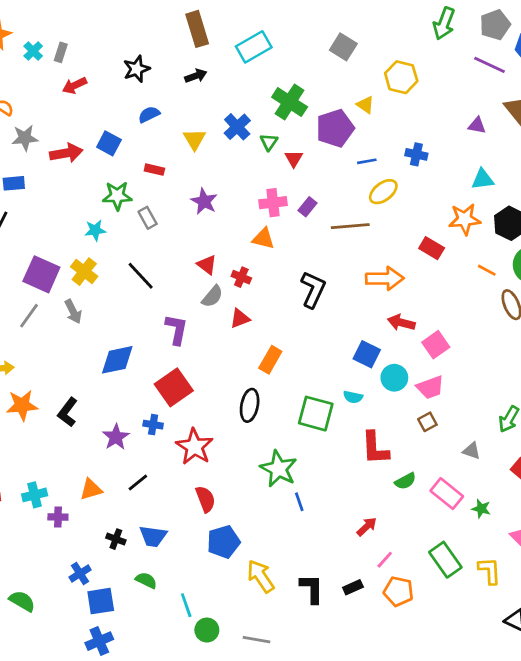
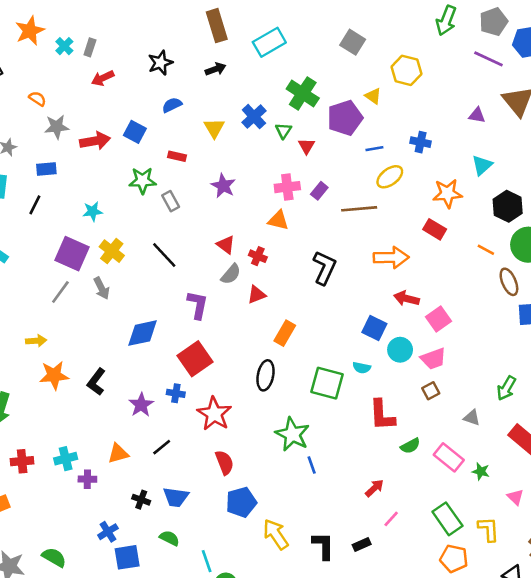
cyan triangle: (483, 179) -> (482, 165), turned -35
orange star: (465, 219) -> (447, 193), moved
cyan star: (95, 230) -> (93, 211), moved
orange pentagon: (398, 591) -> (454, 559), moved

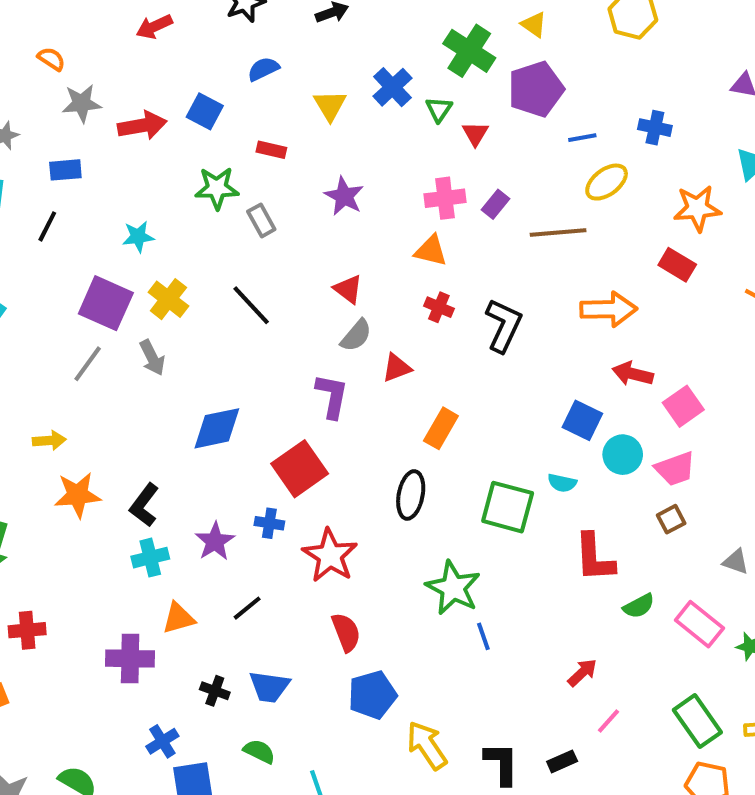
yellow triangle: (373, 96) -> (534, 25), moved
red cross: (258, 256) -> (439, 307), moved
purple L-shape: (198, 305) -> (332, 396), moved
cyan cross: (66, 459) -> (150, 558), moved
purple cross: (87, 479) -> (130, 659), size x1.6

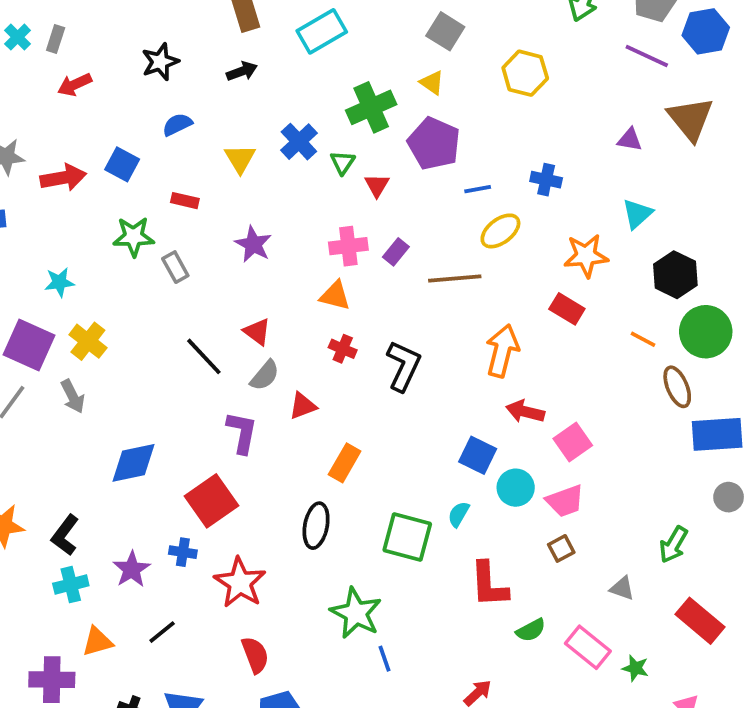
green cross: (469, 51) -> (371, 107), turned 33
purple pentagon: (536, 89) -> (434, 144), turned -30
black line: (251, 305) -> (204, 356), moved
orange arrow: (609, 309) -> (502, 351), turned -75
cyan semicircle: (562, 483) -> (459, 514), turned 108

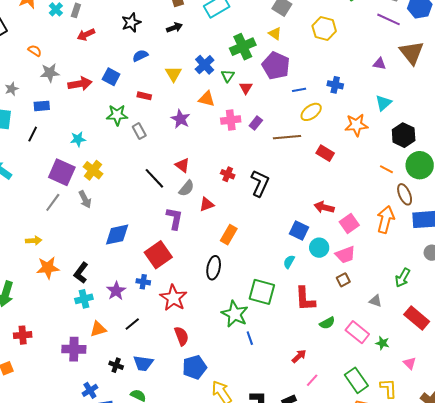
orange triangle: (335, 296) -> (207, 99), moved
red rectangle: (567, 309) -> (325, 153), moved
orange arrow: (502, 351) -> (385, 219), moved
green square: (407, 537) -> (262, 292), moved

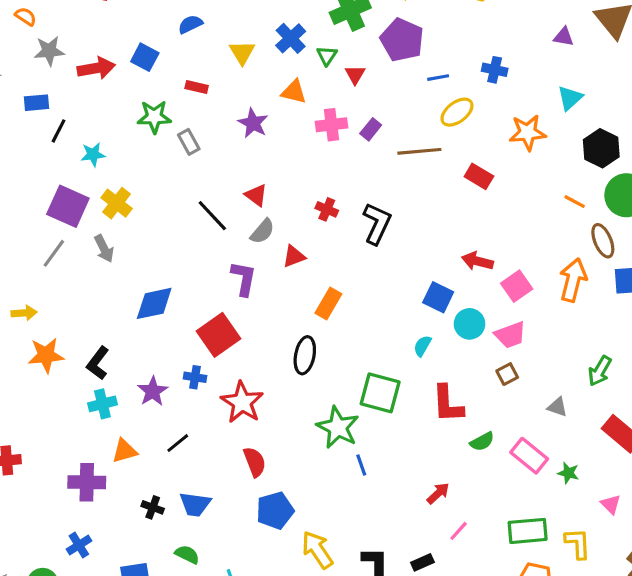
black line: (33, 134) -> (59, 131), moved
green rectangle: (356, 380) -> (528, 531), turned -60
blue cross: (90, 390) -> (79, 545), moved

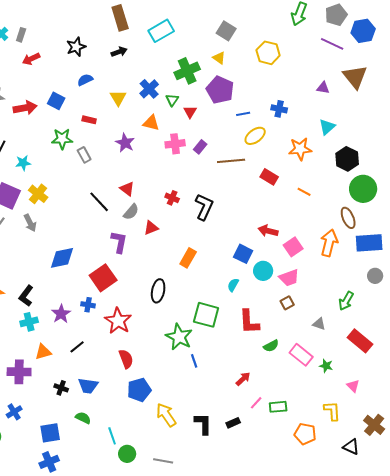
orange line: (575, 202) -> (304, 192), moved
orange rectangle: (328, 303) -> (188, 258), moved
green rectangle: (528, 531) -> (278, 407), moved, size x0.7

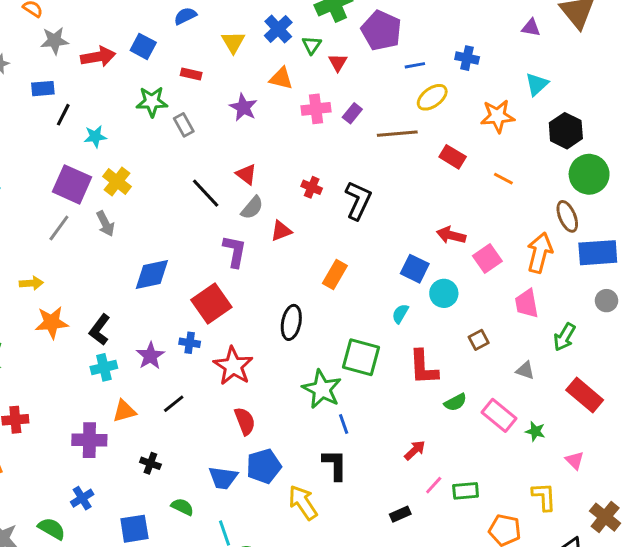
pink trapezoid: (289, 278) -> (527, 304), moved, turned 100
blue trapezoid: (88, 386) -> (223, 478), moved
black L-shape: (203, 424) -> (335, 465), moved

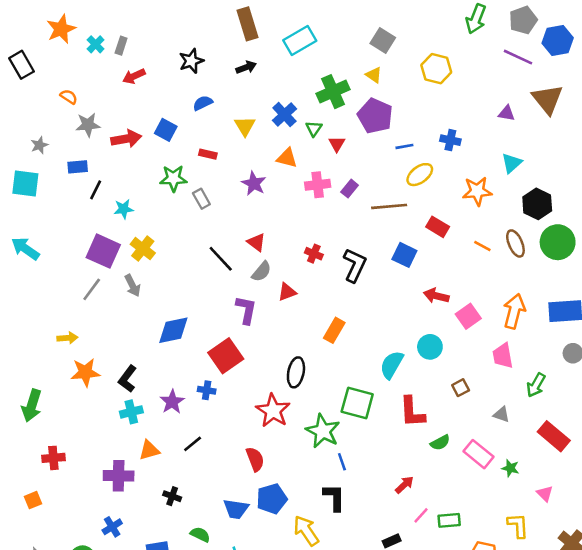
brown ellipse: (567, 216) -> (515, 243), moved
blue square: (415, 269) -> (404, 255), moved
cyan semicircle: (400, 314) -> (392, 365), size x1.6
red star: (233, 366) -> (273, 411), moved

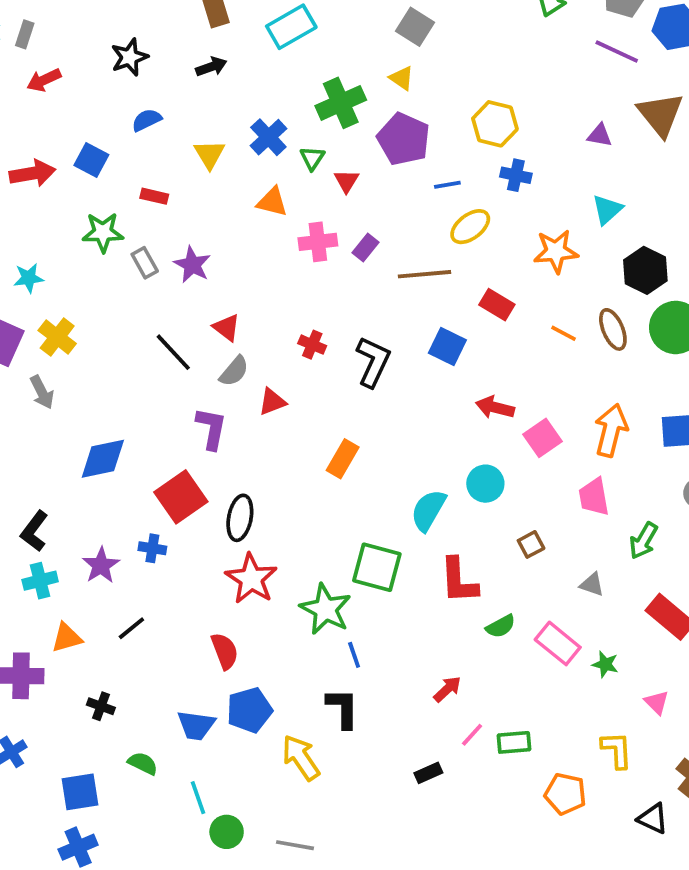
yellow hexagon: (436, 69) -> (495, 124), moved
purple star: (254, 183) -> (192, 265), moved
black ellipse: (296, 372) -> (240, 518), moved

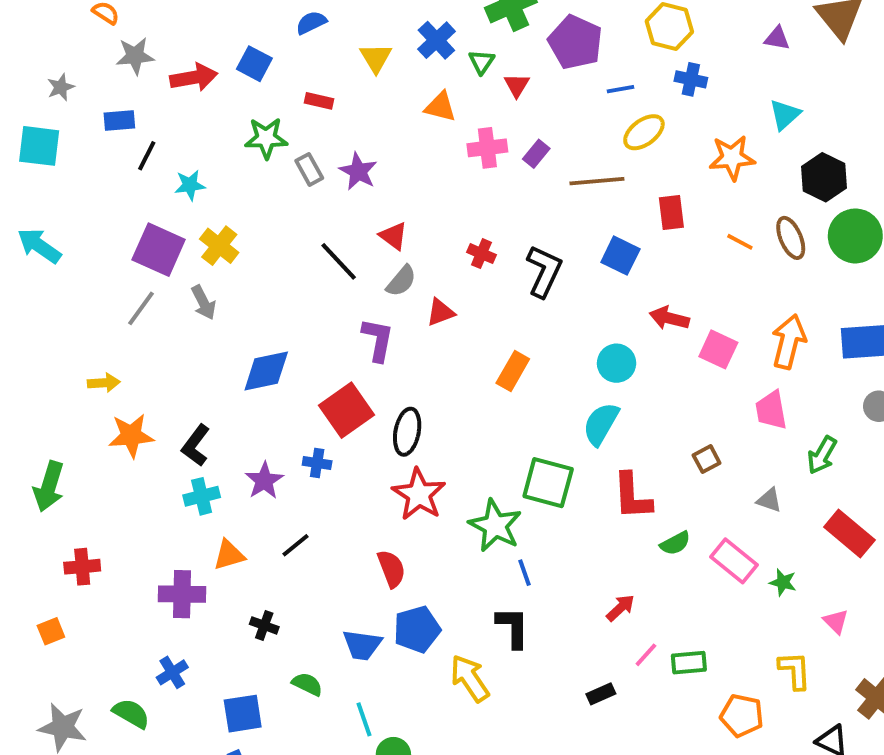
red rectangle: (497, 305) -> (671, 212), turned 52
pink square: (543, 438) -> (718, 349), turned -30
cyan circle: (485, 484) -> (617, 363), moved

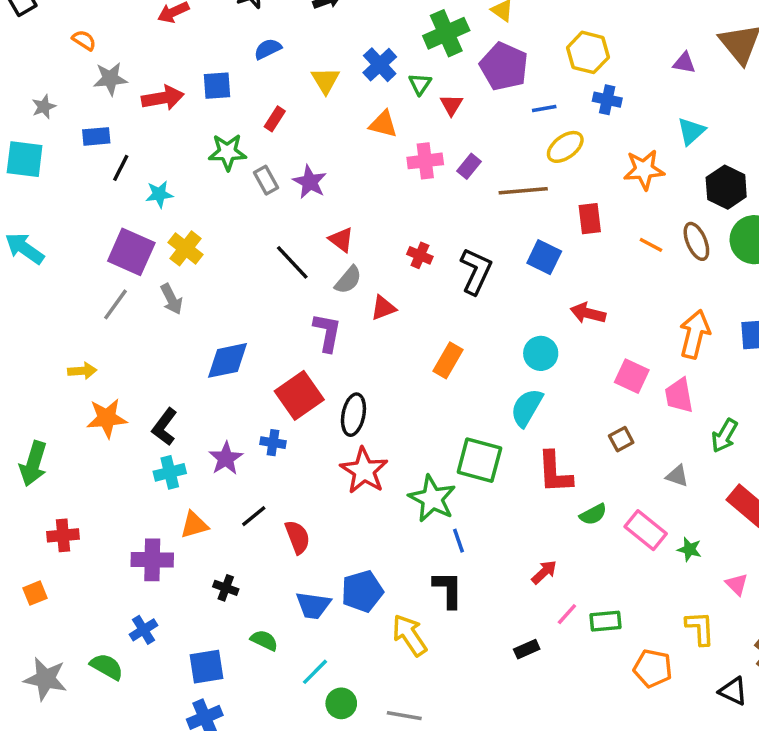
blue square: (254, 64) -> (217, 86), turned -32
red rectangle: (319, 101) -> (275, 119), turned -70
pink square: (718, 349) -> (632, 376), moved
red semicircle: (391, 569) -> (297, 537), moved
cyan line: (364, 719) -> (315, 672), turned 64

